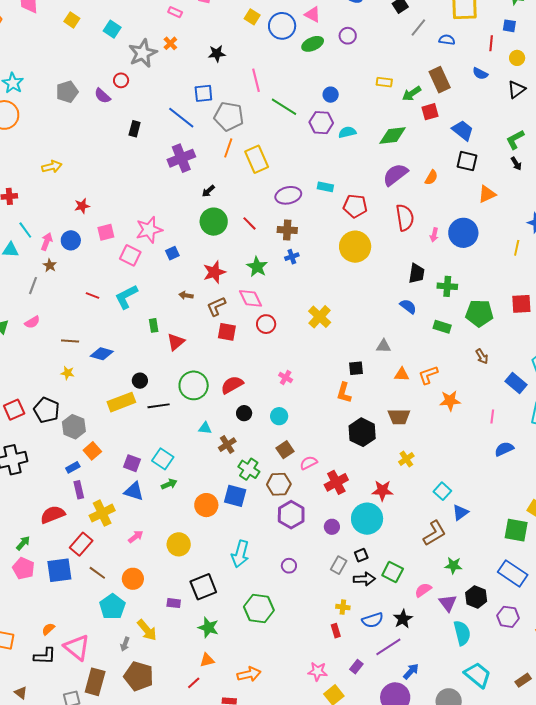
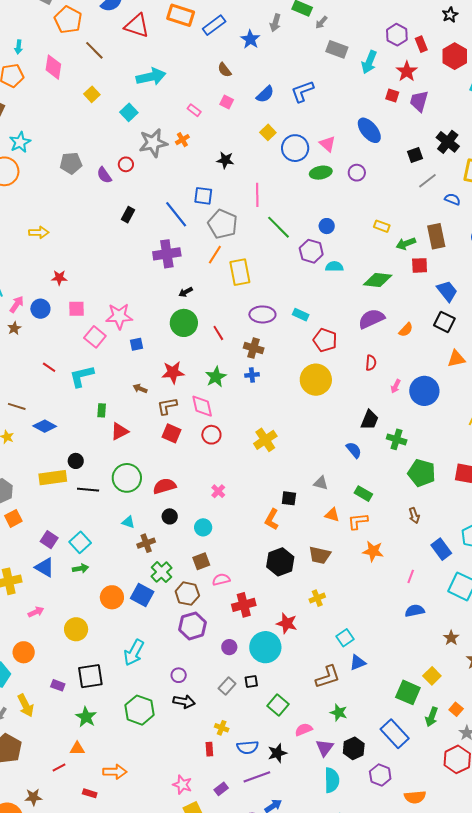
red semicircle: (405, 218) -> (371, 363), size x0.6
green rectangle: (442, 327) -> (363, 494), moved
black arrow: (364, 579) -> (184, 702), moved

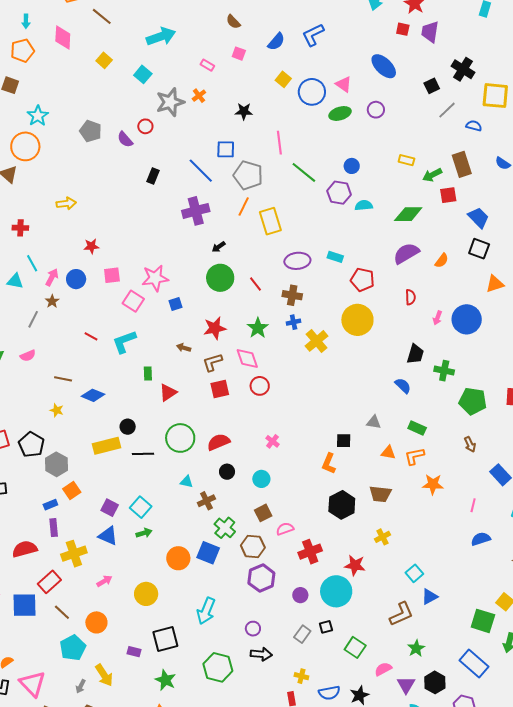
gray pentagon: (71, 163) -> (91, 131), turned 30
red square: (171, 433) -> (220, 389), turned -30
yellow cross: (265, 440) -> (317, 341), moved
green star: (339, 713) -> (416, 648), turned 30

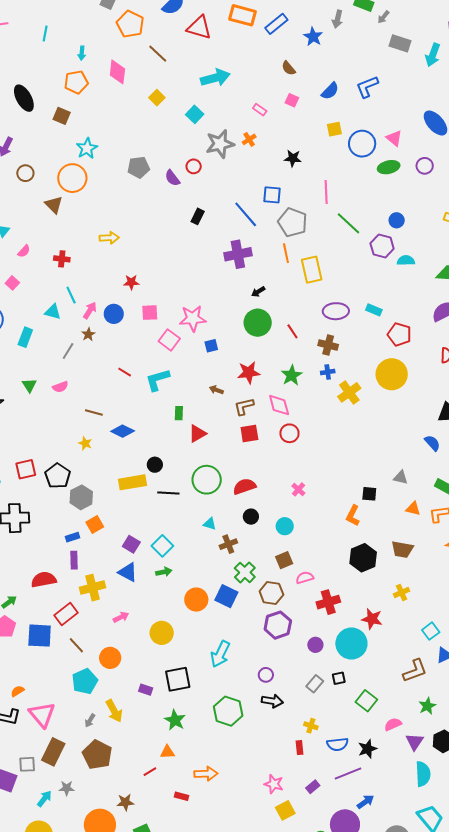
yellow square: (283, 79) -> (334, 129), turned 35
gray pentagon: (91, 131) -> (139, 167), turned -30
orange line: (244, 206) -> (286, 253), turned -42

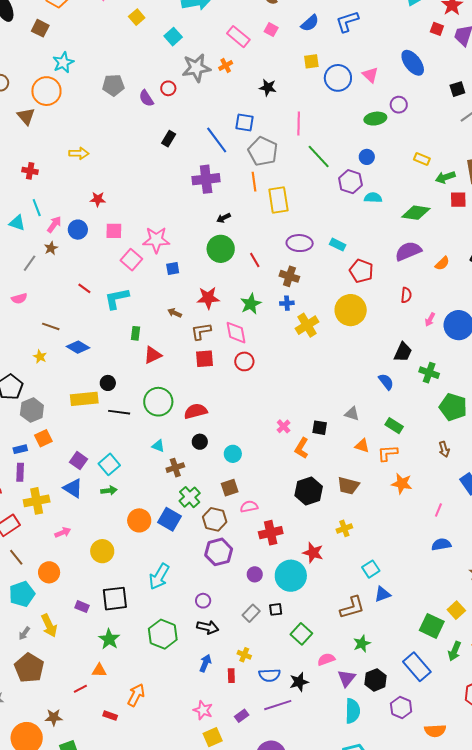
pink rectangle: (260, 110) -> (238, 37), size x1.6
green ellipse: (389, 167) -> (375, 119), moved
pink cross: (298, 489) -> (284, 426), moved
orange arrow: (206, 774) -> (136, 695), turned -65
blue arrow: (365, 802) -> (205, 663), moved, turned -36

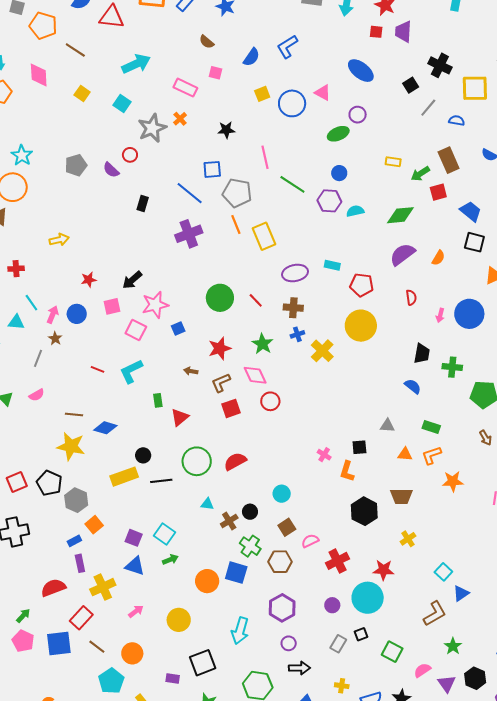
black arrow: (224, 218) -> (132, 280), moved, size x1.5
yellow star: (40, 357) -> (71, 446), size x2.0
black circle: (200, 442) -> (250, 512), moved
purple hexagon: (219, 552) -> (282, 608), moved

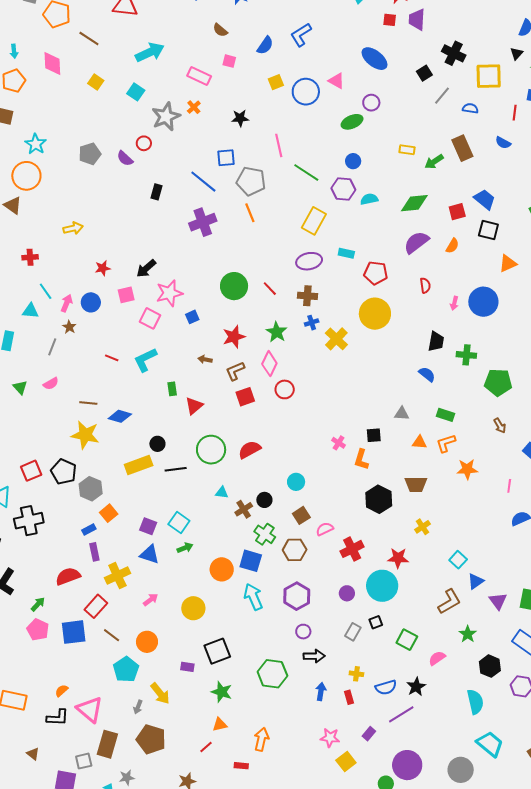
red square: (438, 192) -> (457, 212), moved
yellow rectangle: (264, 236) -> (314, 221), moved, turned 52
pink diamond: (255, 375) -> (269, 364), turned 50
cyan arrow: (240, 631) -> (253, 597), moved, turned 140
purple triangle: (447, 684) -> (498, 601), moved

